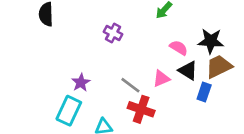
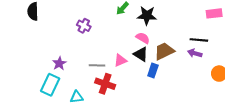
black star: (211, 41) -> (147, 16), moved
pink semicircle: (179, 48) -> (143, 38), moved
gray line: (130, 85) -> (97, 65), turned -35

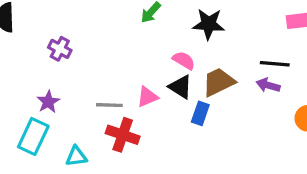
black star: (147, 16) -> (209, 24), moved
purple cross: (84, 26) -> (60, 49), moved

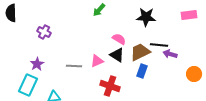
black star: (209, 24) -> (146, 17), moved
black line: (275, 64) -> (159, 45), moved
blue rectangle: (200, 113) -> (142, 71), moved
red cross: (123, 135) -> (110, 86), moved

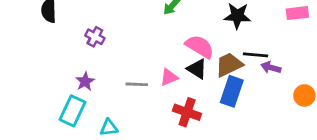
pink semicircle: (119, 39) -> (200, 47), size x1.5
blue rectangle: (142, 71) -> (232, 91), size x1.5

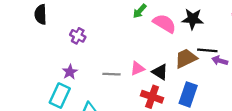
pink semicircle: (200, 47) -> (164, 23), moved
black triangle: (197, 69) -> (160, 72), moved
blue rectangle: (232, 91) -> (188, 94), moved

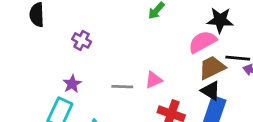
pink semicircle: (164, 23) -> (202, 42), moved, turned -60
black triangle: (160, 72) -> (211, 91), moved

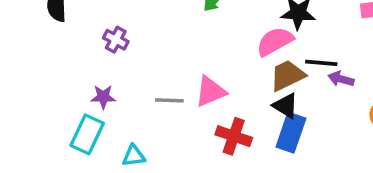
pink triangle: (154, 80) -> (210, 91), size x1.4
purple star: (72, 84) -> (103, 97), turned 30

